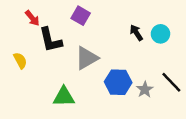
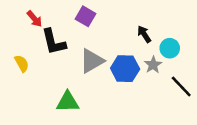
cyan circle: (160, 34) -> (170, 48), moved
blue hexagon: (118, 82) -> (125, 69), moved
gray star: (145, 89) -> (153, 65), moved

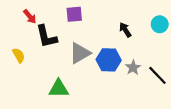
purple square: (85, 16) -> (74, 14), turned -35
cyan circle: (170, 48) -> (160, 24), moved
gray star: (153, 65) -> (133, 68), moved

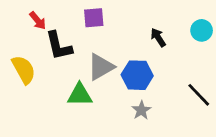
yellow semicircle: (19, 55) -> (24, 70), size x1.5
gray star: (133, 68) -> (141, 110), moved
green triangle: (59, 89) -> (80, 95), moved

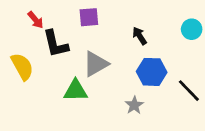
black arrow: (158, 37) -> (140, 36), moved
blue hexagon: (137, 75) -> (152, 72), moved

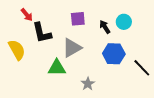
purple square: (89, 17) -> (78, 19), moved
cyan circle: (192, 29) -> (124, 22), moved
gray star: (134, 105) -> (88, 84), moved

